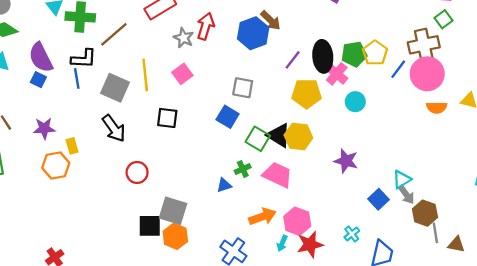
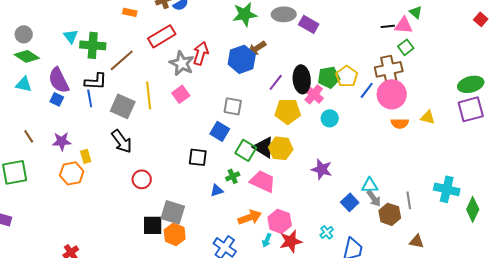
brown arrow: (271, 20) -> (257, 48), turned 102
gray star: (183, 38) -> (182, 63), size x1.4
black square: (167, 118) -> (198, 157), moved
cyan triangle: (402, 179) -> (370, 185), turned 30
gray line: (435, 233) -> (409, 200), moved

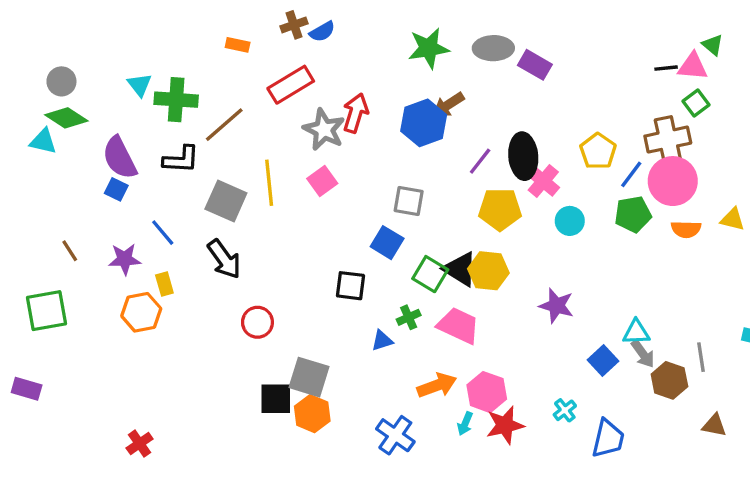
green pentagon: (329, 77) -> (633, 214), moved
cyan triangle: (24, 84) -> (43, 141), moved
blue line: (90, 98) -> (163, 233), moved, turned -30

